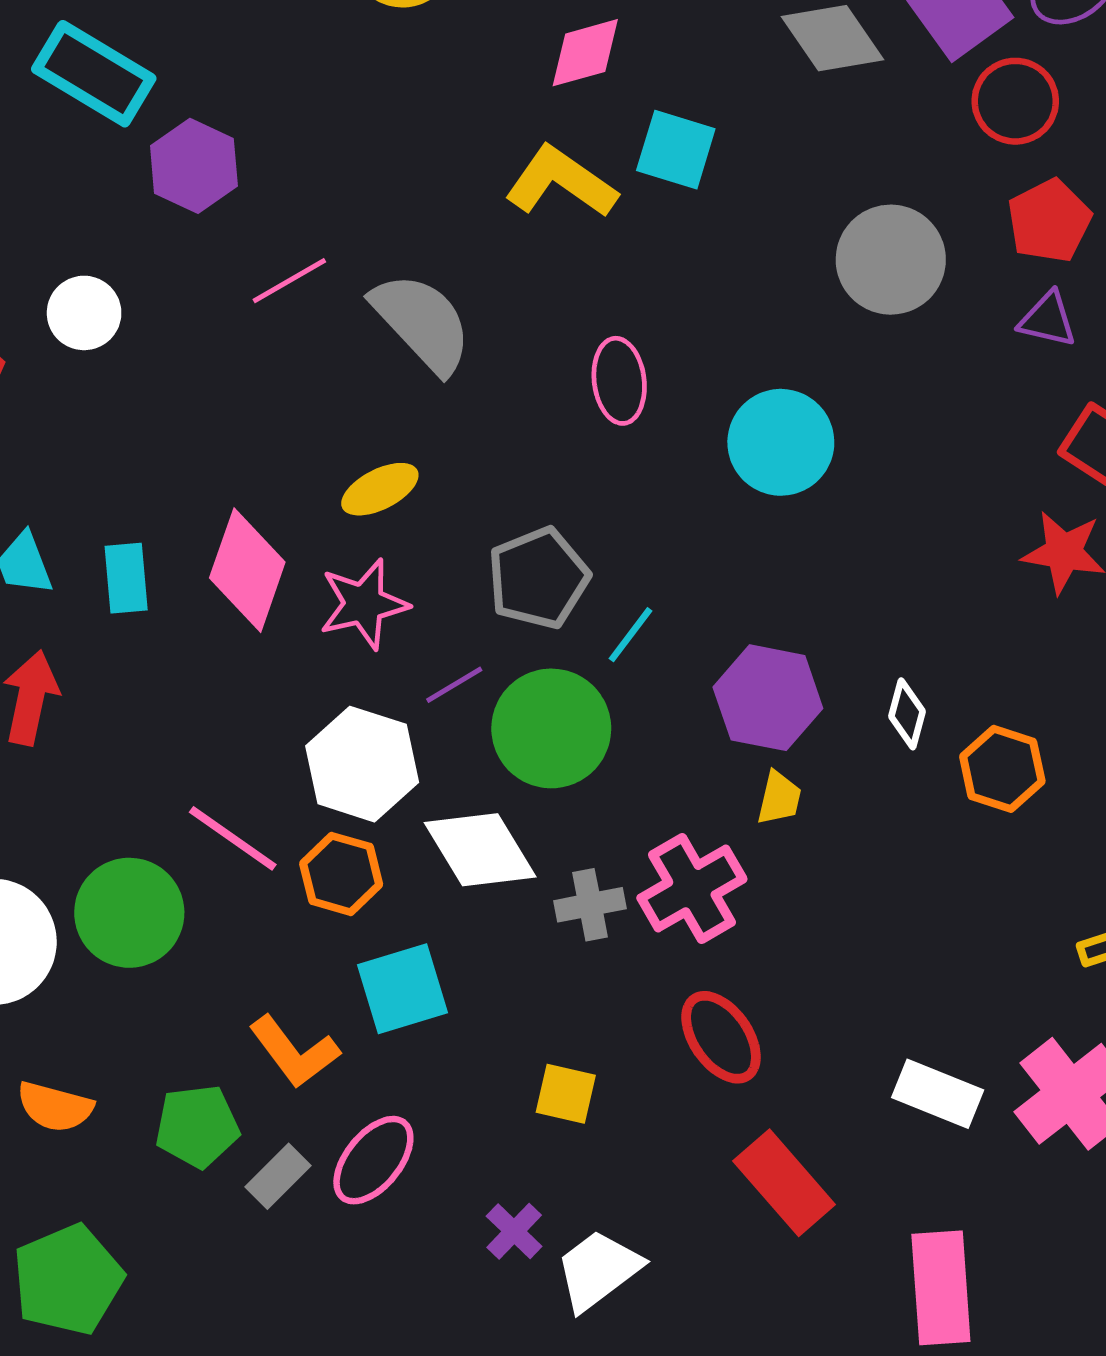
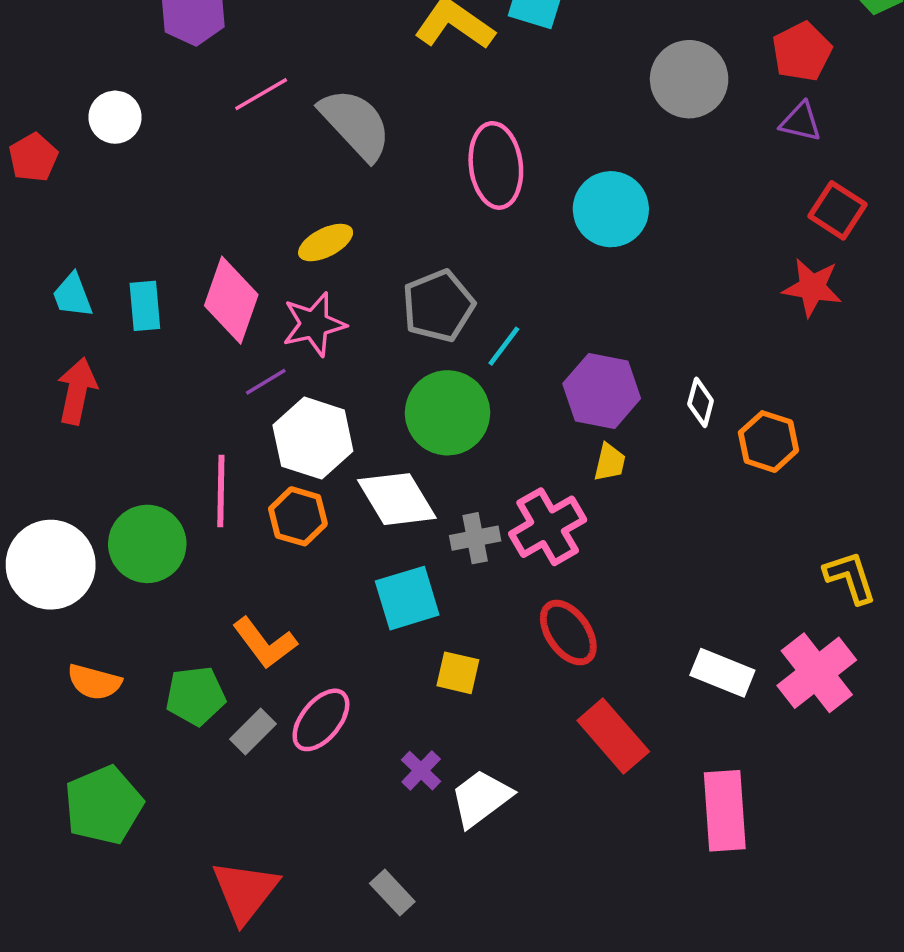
pink ellipse: (619, 381) -> (496, 165), size x1.4
purple line: (454, 685) -> (266, 382), moved
pink line: (233, 838) -> (221, 491), turned 56
cyan square: (403, 989) -> (407, 598), moved

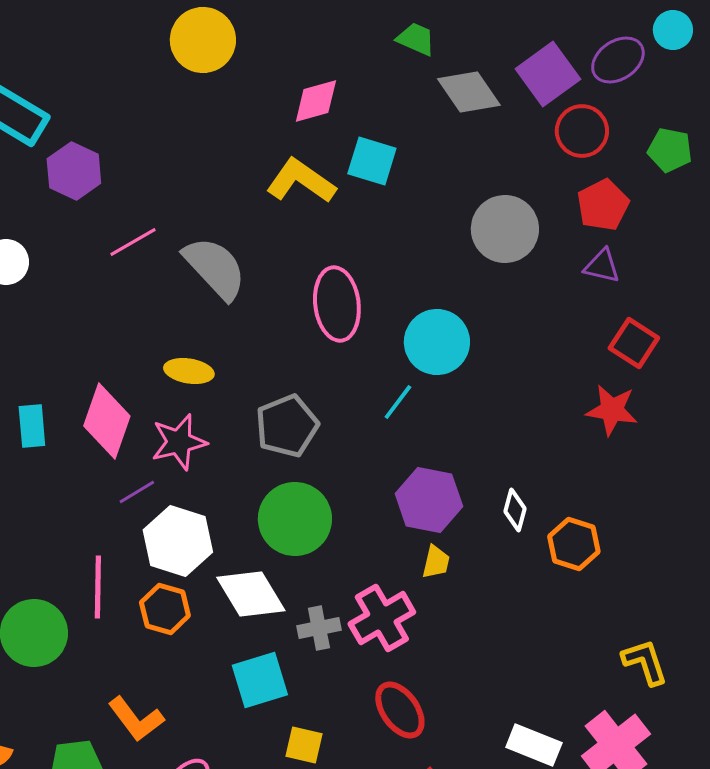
yellow ellipse: (326, 243) -> (189, 371), turned 36
cyan line: (504, 346) -> (398, 402), moved

